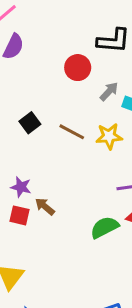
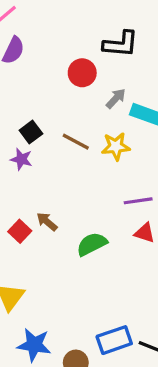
purple star: (21, 187) -> (21, 159), moved
red square: (19, 215) -> (20, 231), turned 30
green semicircle: (105, 227) -> (92, 244), moved

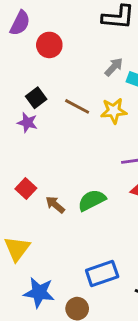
red circle: (82, 73) -> (49, 45), moved
brown arrow: (47, 222) -> (55, 205), moved
blue rectangle: (114, 340) -> (102, 273), moved

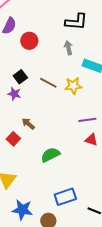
gray arrow: (114, 67) -> (68, 48), moved, turned -56
green semicircle: (92, 200) -> (50, 155), moved
brown arrow: (55, 205) -> (28, 124), moved

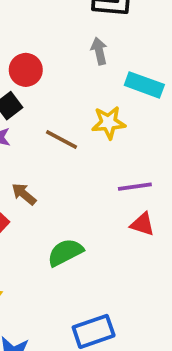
red circle: (29, 41) -> (26, 70), moved
brown line: (48, 83) -> (62, 140), moved

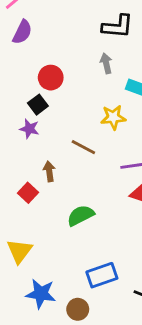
brown line: (62, 140) -> (83, 147), moved
brown arrow: (24, 194) -> (49, 171), turned 42

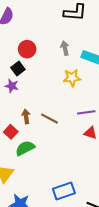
gray arrow: (106, 63) -> (65, 48), moved
brown line: (83, 147) -> (50, 119), moved
green semicircle: (81, 215) -> (25, 148), moved

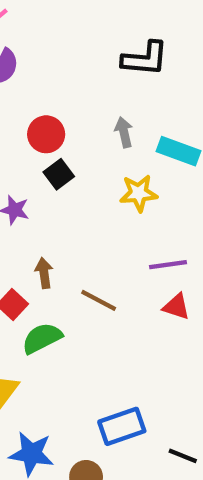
black square: (18, 69) -> (59, 174), moved
brown line: (50, 119) -> (99, 300), moved

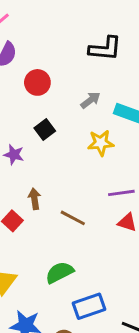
gray arrow: (124, 132) -> (90, 100), turned 66
red circle: (46, 134) -> (37, 82), moved
green semicircle: (42, 338) -> (60, 272), moved

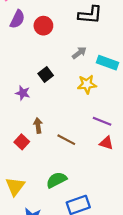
red circle: (37, 82) -> (43, 26), moved
purple line: (121, 193) -> (102, 121), turned 30

